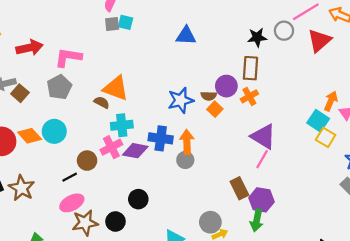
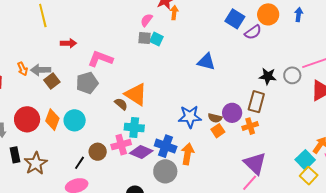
red arrow: (29, 48) -> (68, 43), size x0.7
orange diamond: (30, 136) -> (52, 120), turned 50
gray circle: (185, 160) -> (165, 171), moved, size x1.5
black line: (70, 177) -> (79, 163), turned -40

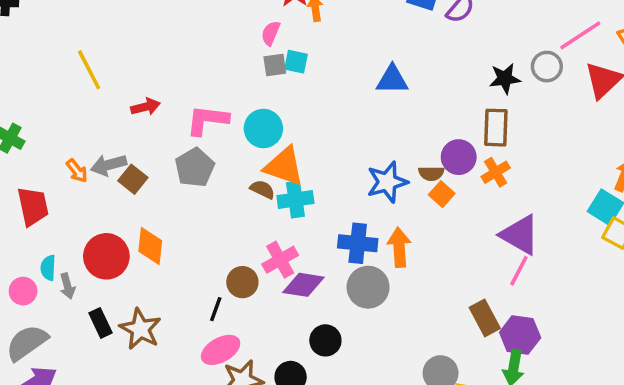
cyan circle: (75, 120) -> (263, 128), moved
cyan cross: (134, 128) -> (295, 199), moved
purple diamond: (141, 152) -> (303, 285), moved

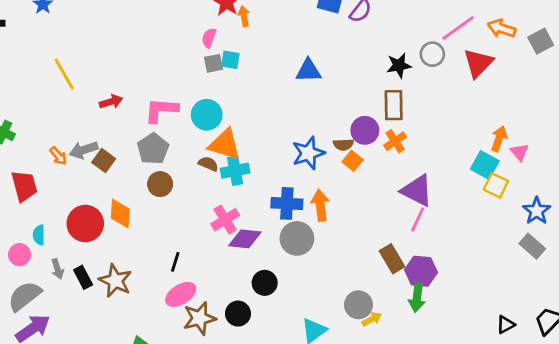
brown circle: (242, 282) -> (160, 184), moved
gray arrow: (67, 286) -> (57, 269), moved

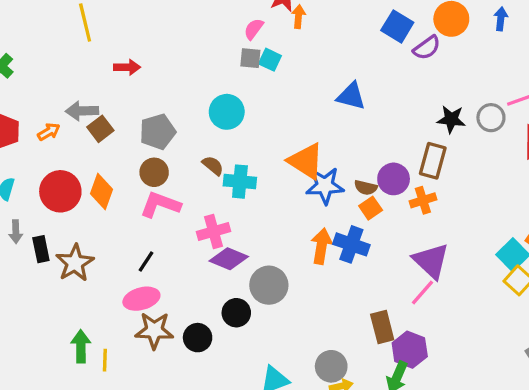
pink L-shape: (161, 110) -> (160, 205), moved
orange triangle: (225, 144) -> (306, 161), moved
orange arrow: (58, 156) -> (49, 132), moved, turned -96
blue cross: (287, 203) -> (351, 244), moved
gray circle: (297, 238) -> (269, 285), moved

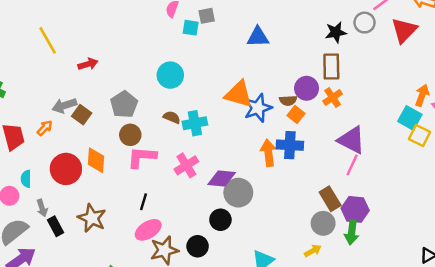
gray square: (250, 58) -> (207, 16), moved
black rectangle: (41, 249) -> (55, 226), moved
purple diamond: (229, 259) -> (222, 178), moved
gray circle: (331, 366) -> (323, 223), moved

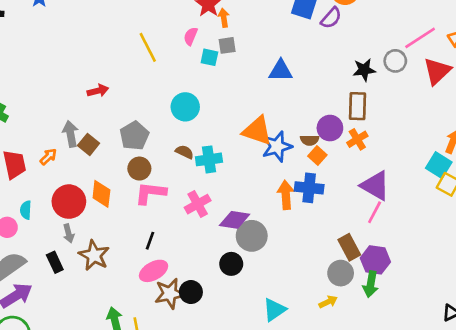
yellow line: (48, 40) -> (148, 47), moved
gray arrow: (64, 106) -> (71, 134), turned 95
gray arrow: (42, 208) -> (69, 233), moved
black circle: (198, 246) -> (191, 292), moved

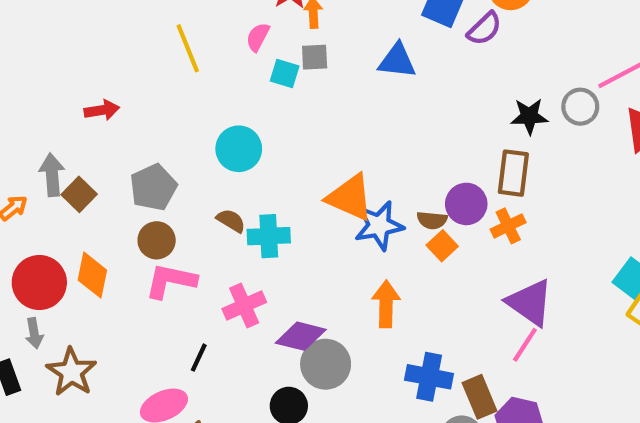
blue triangle: (281, 71) -> (397, 61), moved
blue cross: (309, 188) -> (429, 377), moved
black line: (150, 241) -> (199, 358), moved

